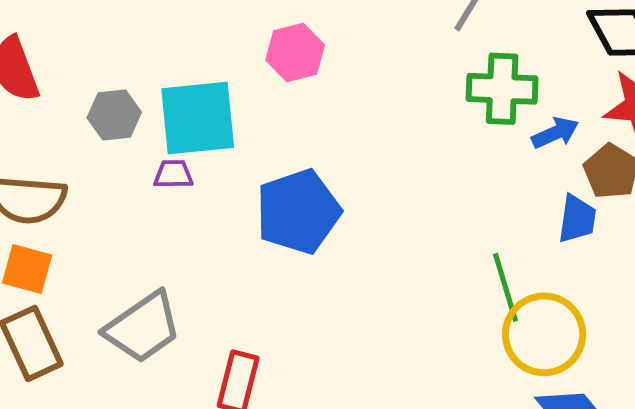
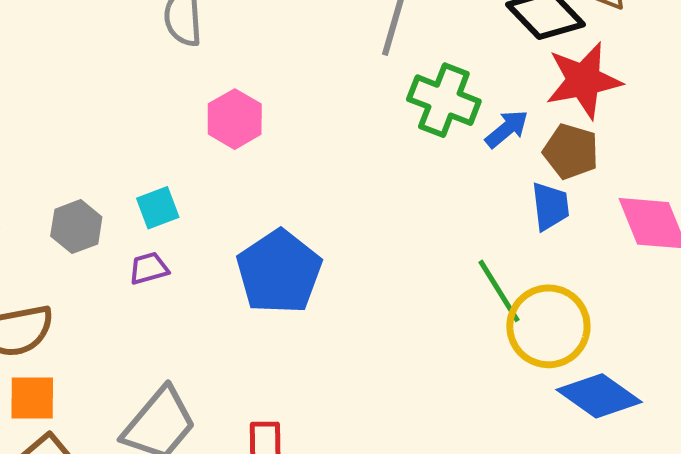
green cross: (502, 89) -> (444, 100), turned 34
cyan square: (198, 118) -> (158, 208), size x0.5

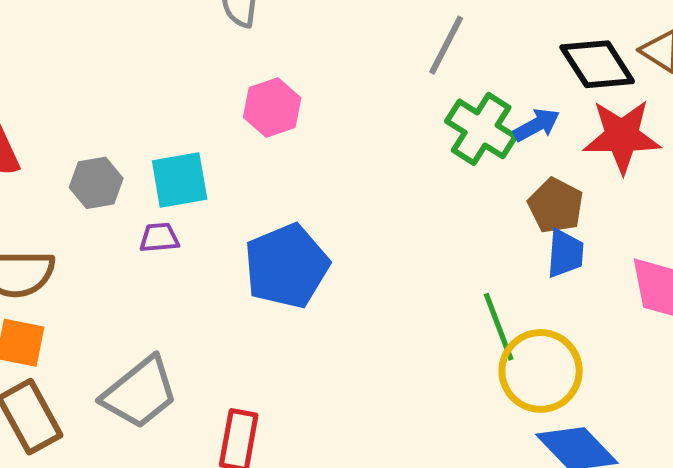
blue arrow: (507, 129) -> (537, 125), moved
brown pentagon: (571, 151) -> (556, 206), moved
cyan square: (158, 208) -> (180, 180), size x1.4

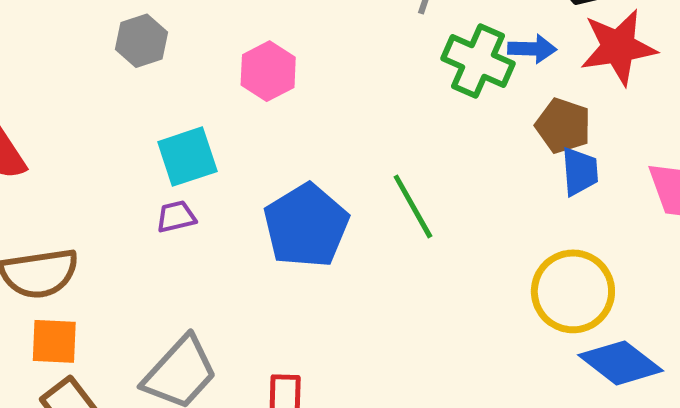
blue arrow: (537, 125) -> (532, 49), turned 39
gray hexagon: (96, 183) -> (141, 41), moved
green line: (499, 327) -> (413, 206), moved

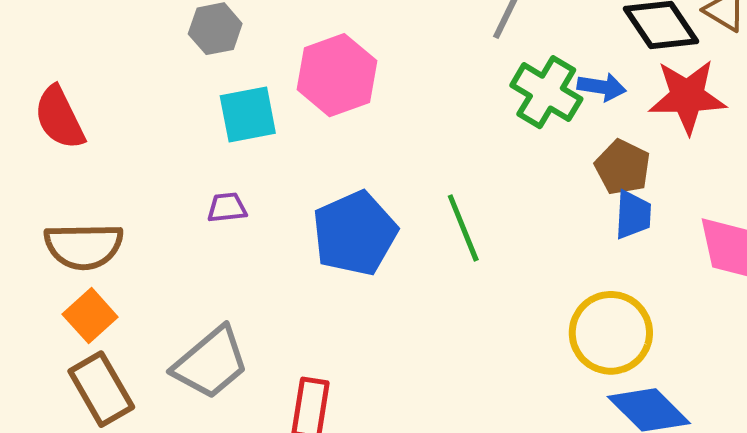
pink hexagon: (268, 71) -> (337, 75), size x1.4
cyan square: (187, 157) -> (248, 115), moved
orange square: (54, 341) -> (90, 316), turned 38

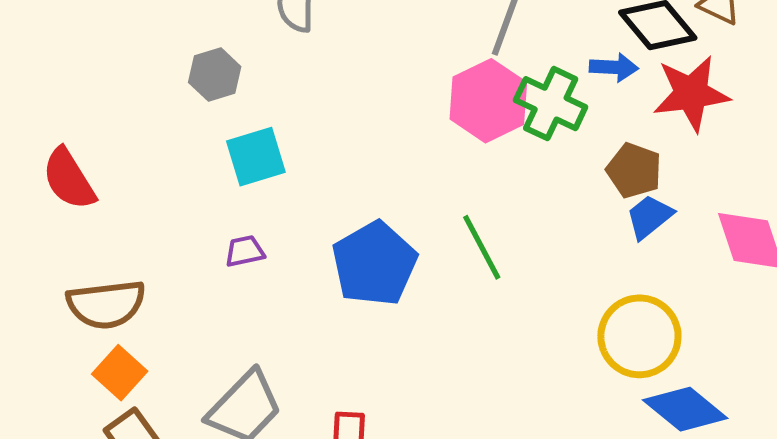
pink hexagon: (337, 75) -> (488, 101), moved
blue arrow: (602, 87) -> (614, 67), moved
blue trapezoid: (633, 215) -> (649, 217), turned -126

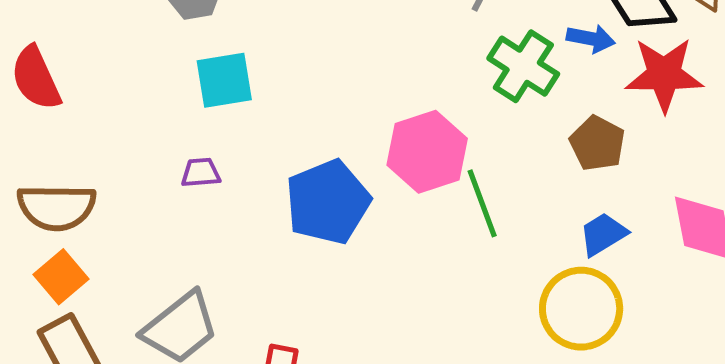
pink hexagon: (488, 101) -> (427, 152), moved
blue trapezoid: (649, 217) -> (603, 234), moved
green line: (482, 247) -> (482, 203), moved

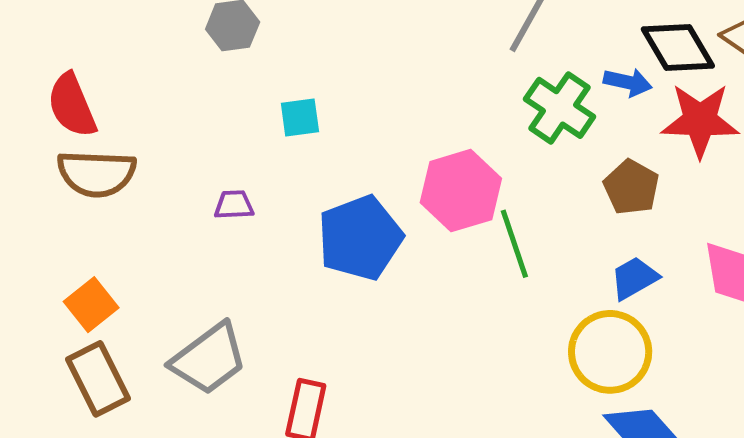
cyan square: (224, 80) -> (300, 117), moved, size x0.7
brown semicircle: (56, 207) -> (97, 173), moved

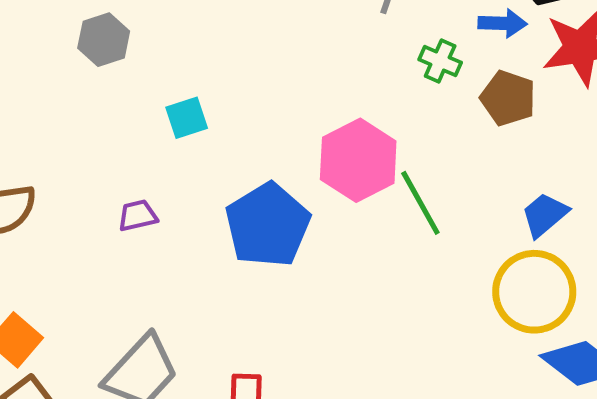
green cross: (560, 108) -> (440, 61), size x0.6
brown pentagon: (631, 187) -> (508, 98), moved

